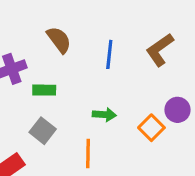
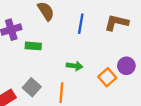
brown L-shape: (160, 50) -> (117, 23), turned 45
gray square: (43, 131) -> (32, 87), moved

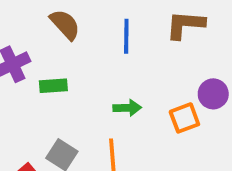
orange square: (107, 77) -> (184, 118), turned 30

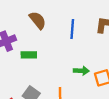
green arrow: (127, 108) -> (81, 71), moved

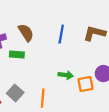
brown semicircle: (38, 20) -> (26, 33), moved

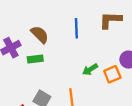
green arrow: (66, 75) -> (90, 69), turned 152

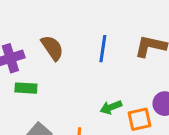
green rectangle: (35, 59) -> (26, 88), moved

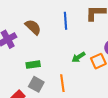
green rectangle: (26, 88) -> (33, 65), moved

